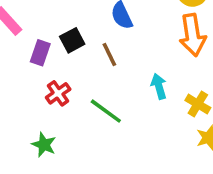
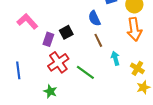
brown line: (109, 54) -> (98, 40), moved
red cross: (58, 93) -> (58, 62), size x1.5

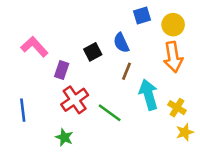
black square: (66, 32) -> (93, 52), moved
brown line: (98, 40) -> (126, 71), turned 48
cyan arrow: (115, 58) -> (148, 95), size x1.6

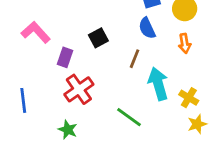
blue semicircle: (121, 43) -> (147, 28), moved
orange arrow: (173, 57) -> (185, 43), size x0.6
green line: (110, 113) -> (129, 117), moved

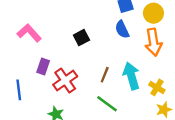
orange arrow: (185, 43) -> (153, 42), size x1.6
purple rectangle: (65, 57) -> (43, 67), moved
brown line: (135, 59) -> (105, 75), moved

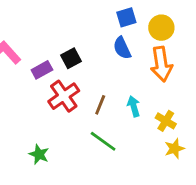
purple rectangle: (43, 67) -> (42, 70), moved, turned 42
cyan arrow: (131, 76) -> (134, 106), size x0.6
red cross: (65, 81) -> (64, 96), moved

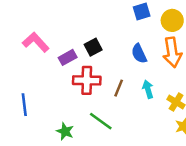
blue semicircle: (122, 48) -> (139, 54), moved
red cross: (64, 96) -> (87, 80), turned 36
green line: (103, 141) -> (101, 121), moved

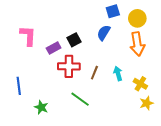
pink L-shape: (36, 42) -> (28, 36), turned 45
blue semicircle: (139, 54) -> (104, 33), moved, turned 56
green star: (65, 131) -> (41, 107), moved

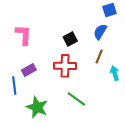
purple rectangle: (54, 48) -> (29, 70), moved
brown line: (94, 73) -> (99, 57), moved
green star: (41, 107) -> (37, 107), size x1.5

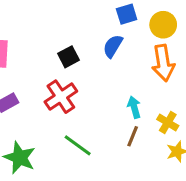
brown line: (99, 57) -> (133, 136), moved
red cross: (65, 66) -> (61, 97), turned -35

